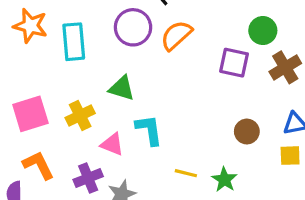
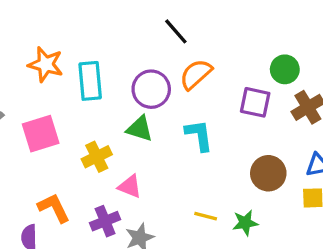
purple circle: (133, 27) -> (151, 89), moved
pink square: (30, 114) -> (41, 134), moved
cyan L-shape: (149, 130) -> (199, 135), moved
brown circle: (247, 132) -> (268, 173), size x1.4
green star: (224, 180) -> (245, 223), turned 30

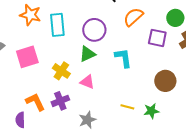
orange semicircle: (196, 74) -> (133, 17), moved
green triangle: (140, 129) -> (87, 54), turned -42
yellow cross: (97, 157) -> (61, 71), turned -30
pink triangle: (130, 186) -> (87, 82), moved
purple cross: (105, 221) -> (60, 101), moved

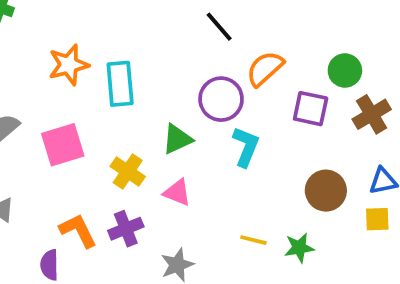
orange star: (30, 15) -> (69, 65), turned -30
purple circle: (94, 30) -> (221, 99), moved
cyan L-shape: (123, 58) -> (246, 147), turned 30

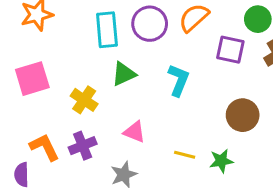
cyan rectangle: (120, 84) -> (107, 30), moved
purple circle: (221, 99) -> (150, 24), moved
pink triangle: (177, 192) -> (134, 132), moved

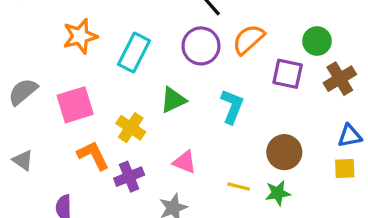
cyan rectangle: (107, 30) -> (134, 52), moved, turned 32
brown circle: (243, 115) -> (284, 152), moved
orange L-shape: (44, 147) -> (93, 155), moved

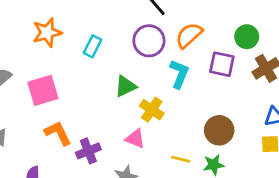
cyan rectangle: (134, 52) -> (92, 46), size x0.7
cyan L-shape: (232, 106) -> (179, 74), moved
yellow cross: (131, 128) -> (152, 110), moved

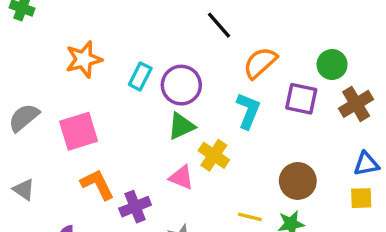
purple circle: (149, 41) -> (181, 85), moved
pink triangle: (135, 139) -> (181, 178), moved

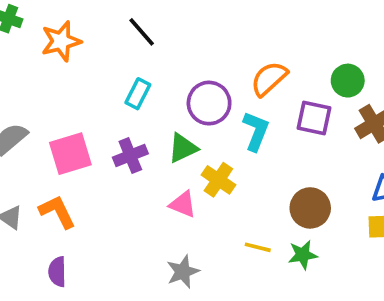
black line: (219, 25) -> (142, 32), moved
orange star: (84, 59) -> (61, 41), moved
purple circle: (181, 85) -> (209, 103), moved
orange L-shape: (97, 184) -> (57, 212), moved
purple cross: (135, 207) -> (130, 156), moved

